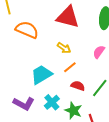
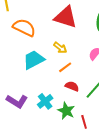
cyan trapezoid: (41, 75) -> (34, 60), moved

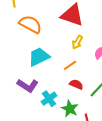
yellow arrow: (60, 48) -> (77, 42), moved, turned 80
purple L-shape: (17, 101) -> (28, 86), moved

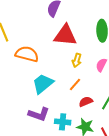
red semicircle: (76, 84) -> (86, 102), turned -32
cyan cross: (49, 99) -> (63, 122), turned -35

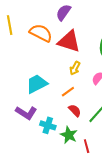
orange semicircle: (27, 54) -> (41, 33), moved
red semicircle: (86, 102) -> (75, 111), turned 56

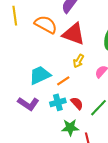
orange line: (68, 92) -> (63, 81), moved
cyan cross: (48, 125) -> (58, 102), moved, turned -35
green star: (69, 135) -> (70, 128), turned -30

